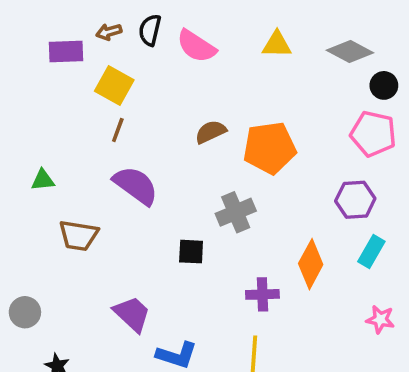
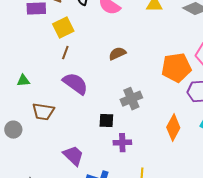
yellow square: (114, 85) -> (63, 28), turned 35
orange pentagon: (270, 148) -> (176, 68), moved
purple cross: (262, 294) -> (122, 143), moved
gray circle: (25, 312) -> (13, 130), moved

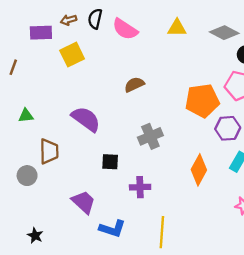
brown line: (65, 53) -> (13, 67), moved
brown trapezoid: (43, 112) -> (49, 151), turned -100
black square: (106, 121) -> (110, 162), moved
gray circle: (13, 130) -> (27, 176), moved

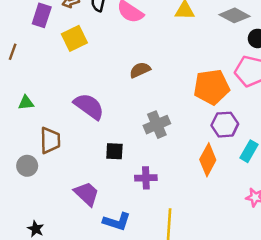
purple rectangle: (41, 33) -> (42, 15), turned -70
purple hexagon: (228, 128) -> (225, 125), moved

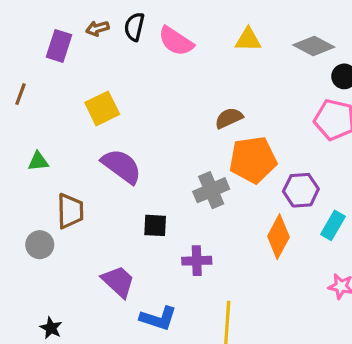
yellow square: (74, 38) -> (102, 108), moved
brown semicircle: (140, 70) -> (229, 118), moved
orange pentagon: (211, 87) -> (253, 160), moved

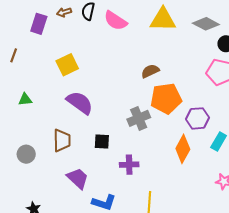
yellow triangle: (248, 40) -> (163, 20), size x1.5
brown trapezoid: (70, 211) -> (62, 140), moved

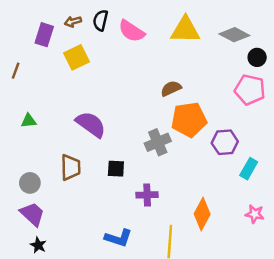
yellow square: (67, 65) -> (77, 57), moved
orange diamond: (183, 149) -> (202, 214), moved
purple trapezoid: (78, 178) -> (32, 214), moved

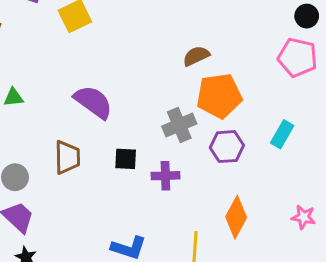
purple hexagon: (225, 142) -> (227, 147), moved
cyan rectangle: (249, 169) -> (282, 134), moved
purple cross: (147, 195) -> (165, 176), moved

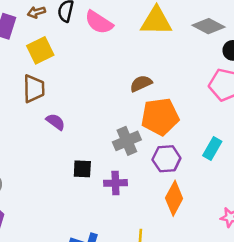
purple semicircle: (93, 102) -> (56, 122), size x0.6
brown trapezoid: (67, 157) -> (34, 89), moved
orange diamond: (236, 217) -> (174, 198), moved

